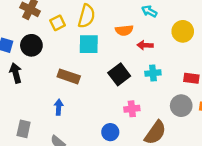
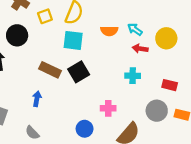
cyan arrow: (149, 11) -> (135, 29), moved
red arrow: (145, 45) -> (140, 49), moved
black square: (119, 74) -> (79, 72), moved

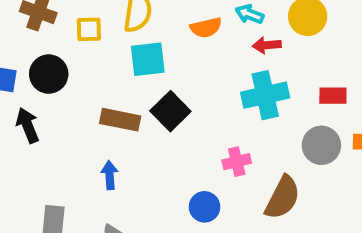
yellow square: (45, 16) -> (89, 29), turned 32
cyan cross: (133, 76) -> (265, 95), size x1.6

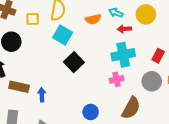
cyan square: (148, 59) -> (63, 35), turned 36
red rectangle: (333, 96) -> (158, 56), turned -64
brown rectangle: (120, 120) -> (19, 87), moved
pink cross: (237, 162) -> (117, 79), moved

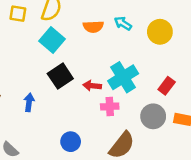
red arrow: (124, 29) -> (92, 86), moved
cyan cross: (123, 55) -> (123, 77), turned -30
blue arrow: (42, 95) -> (29, 102), moved

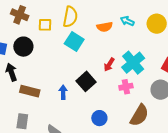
black square: (60, 76) -> (86, 81), moved
red arrow: (92, 86) -> (109, 65), moved, turned -56

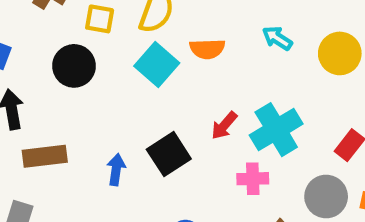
orange semicircle: (105, 27) -> (207, 49), moved
black circle: (23, 47) -> (74, 66), moved
brown rectangle: (30, 91) -> (45, 156), turned -30

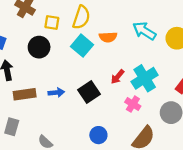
cyan arrow: (277, 38) -> (144, 31), size x1.5
blue arrow: (116, 170) -> (56, 93), moved, turned 77
pink cross: (253, 179) -> (133, 104), turned 35

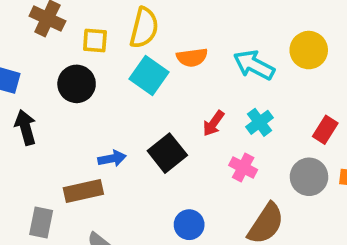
cyan arrow: (144, 31) -> (254, 65), moved
cyan cross: (145, 78) -> (259, 122), size x0.6
brown rectangle: (25, 94) -> (83, 191), moved

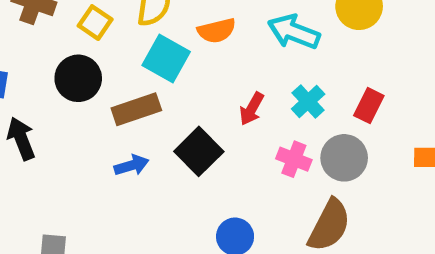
yellow square: (95, 40) -> (95, 23), turned 36
red rectangle: (325, 130) -> (369, 106), moved
gray circle: (309, 177) -> (344, 158), moved
brown rectangle: (83, 191) -> (136, 109), moved

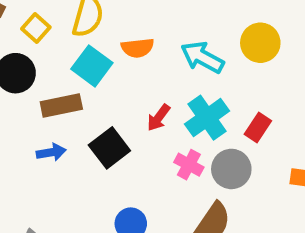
cyan cross: (308, 101) -> (207, 118), size x1.5

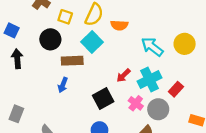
yellow square: (36, 28) -> (65, 17), turned -32
orange semicircle: (138, 48) -> (119, 25), moved
black square: (109, 148) -> (103, 98), moved
blue arrow: (51, 152) -> (63, 85), turned 112

